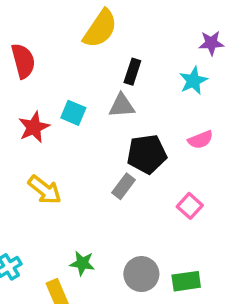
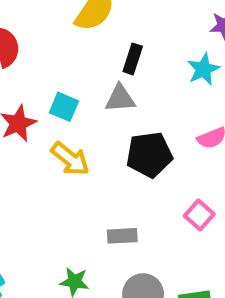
gray rectangle: (123, 186) -> (122, 236), moved, turned 50
yellow arrow: (45, 190) -> (70, 159), moved

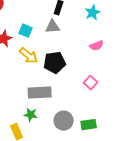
black pentagon: (149, 155) -> (55, 63), moved
gray rectangle: (122, 236) -> (40, 93), moved, size x1.6

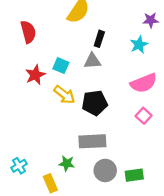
pink semicircle: (97, 46) -> (144, 83), size x1.6
pink square: (91, 83) -> (144, 116), moved
gray rectangle: (40, 93) -> (92, 141), moved

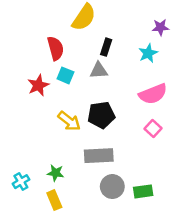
red semicircle: (28, 32) -> (56, 48), moved
yellow arrow: (64, 95) -> (69, 121), moved
green star: (67, 163) -> (56, 173), moved

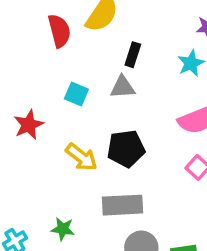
red semicircle: (56, 48) -> (59, 31), moved
red star: (38, 85) -> (29, 125), moved

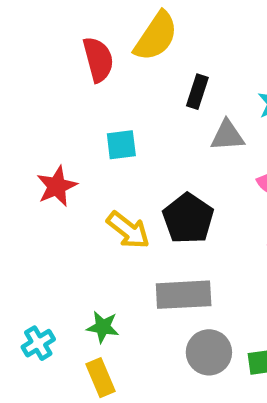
gray triangle: (123, 87) -> (227, 136), moved
cyan square: (76, 94) -> (121, 145), turned -30
black pentagon: (126, 149) -> (188, 219), turned -30

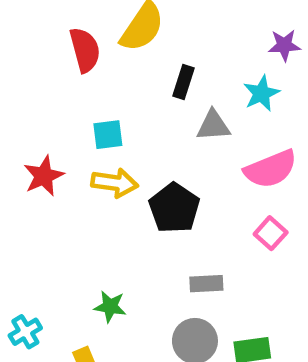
yellow arrow: (128, 230) -> (115, 183), moved, turned -30
gray rectangle: (184, 295) -> (206, 284), moved, size x0.6
green star: (103, 327) -> (110, 307), moved

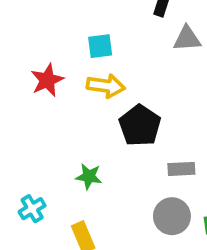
black pentagon: (174, 208) -> (140, 125), moved
green star: (110, 307) -> (89, 177), moved

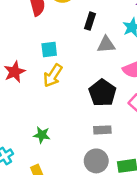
yellow arrow: (106, 86) -> (53, 76), turned 115
black pentagon: (140, 125) -> (102, 93), moved

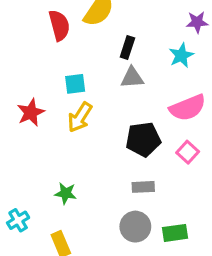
gray triangle: (106, 45) -> (132, 78), moved
black pentagon: (102, 93) -> (143, 139), turned 30

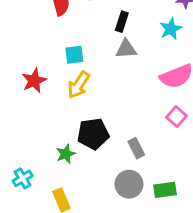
black pentagon: (143, 139) -> (93, 134), moved
gray rectangle: (143, 187) -> (136, 148), turned 66
green star: (66, 193) -> (66, 154), turned -30

